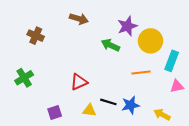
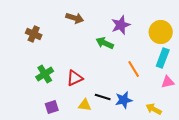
yellow circle: (150, 41) -> (161, 32), moved
orange line: (141, 72) -> (134, 69), turned 66
green cross: (24, 78) -> (45, 74), moved

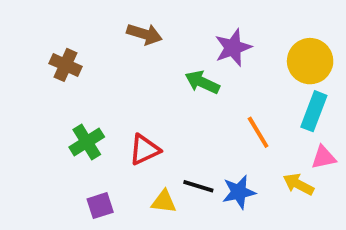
yellow arrow: (154, 109) -> (299, 184), moved

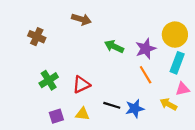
purple star: (233, 48) -> (146, 49), moved
yellow triangle: (164, 202) -> (82, 114), moved

